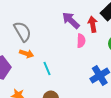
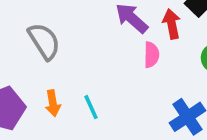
orange arrow: (27, 54) -> (53, 103), moved, turned 64

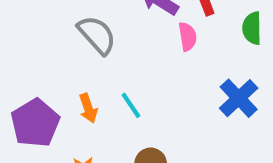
gray semicircle: (44, 41) -> (97, 35), moved

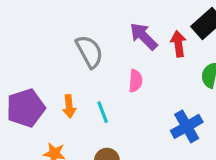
pink semicircle: (188, 37) -> (135, 81), moved

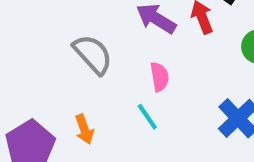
cyan line: (103, 112) -> (147, 117), moved

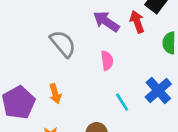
cyan line: (147, 117) -> (122, 102), moved

